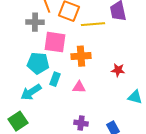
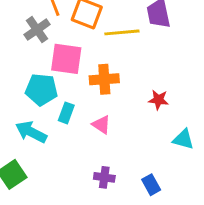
gray cross: (35, 22) -> (37, 30), turned -36
pink triangle: (79, 87) -> (101, 125), turned 32
cyan arrow: (31, 92) -> (31, 132), turned 60

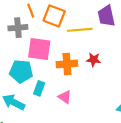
gray cross: (37, 30) -> (18, 28), turned 30
red star: (158, 100) -> (94, 60), moved

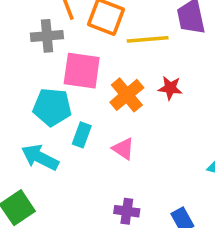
orange cross: (67, 64) -> (127, 95), turned -36

